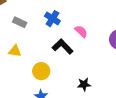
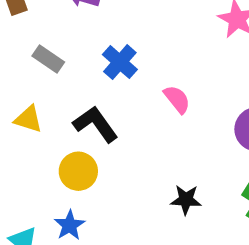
black L-shape: (63, 47) -> (96, 124), moved
black star: (84, 84) -> (186, 200), moved

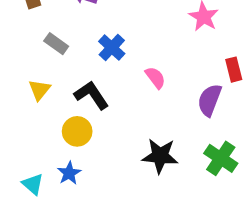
yellow triangle: (28, 119) -> (39, 90), turned 50
black star: (186, 200) -> (160, 156), size x1.5

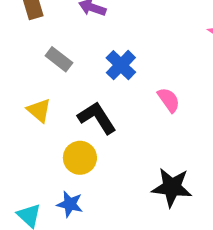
yellow triangle: (39, 90) -> (39, 110), turned -30
blue star: (69, 173) -> (70, 204), turned -30

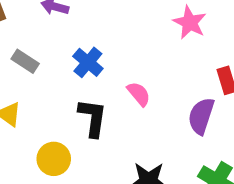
black L-shape: (97, 118) -> (93, 118), moved, turned 45

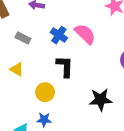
pink semicircle: (139, 94) -> (85, 34), moved, size x1.5

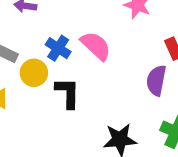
yellow circle: (45, 92) -> (34, 73), moved

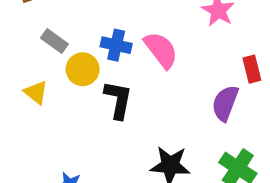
blue cross: (58, 48) -> (116, 45), turned -30

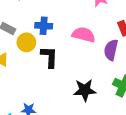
pink semicircle: (161, 50) -> (84, 35), moved, turned -30

